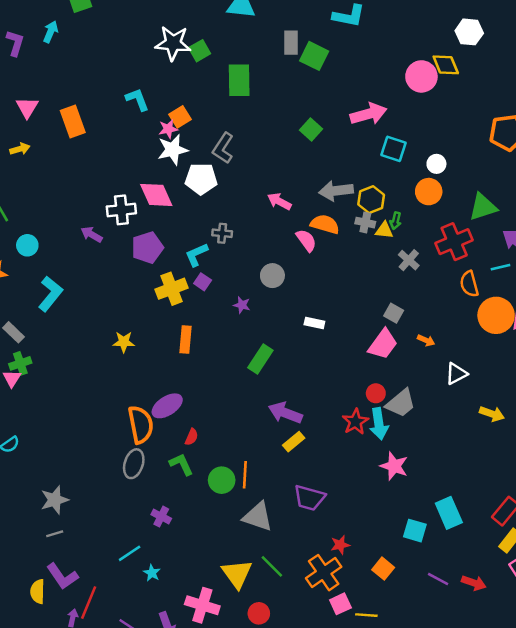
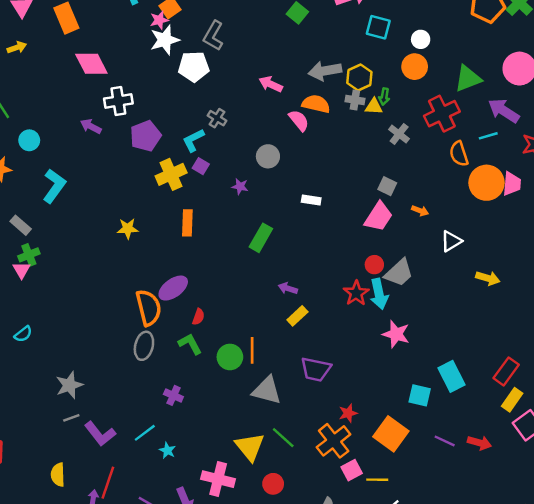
pink diamond: (156, 195) -> (91, 64), moved
gray cross: (222, 233) -> (217, 118), turned 30
purple arrow: (285, 413) -> (288, 288), size x0.6
orange square: (383, 569) -> (391, 434), size x1.6
purple L-shape: (62, 576) -> (100, 434), moved

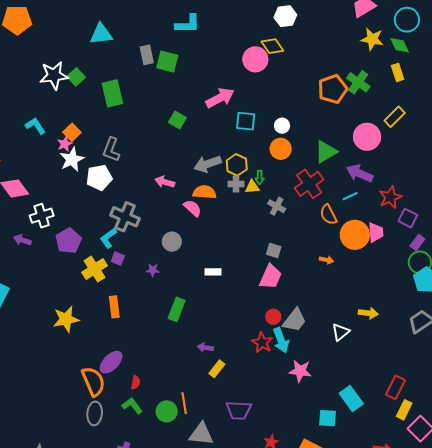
gray cross: (217, 118) -> (125, 217), size x1.8
orange arrow: (420, 211) -> (326, 260), moved
yellow star: (128, 229) -> (66, 319), size x1.5
white triangle: (451, 241) -> (341, 332), moved

